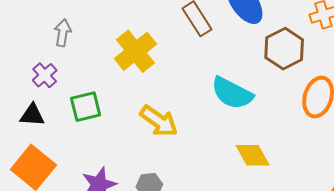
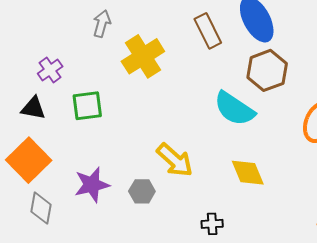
gray arrow: (63, 33) -> (102, 24), moved
brown hexagon: (284, 49) -> (267, 70), moved
yellow arrow: (159, 121) -> (175, 160), moved

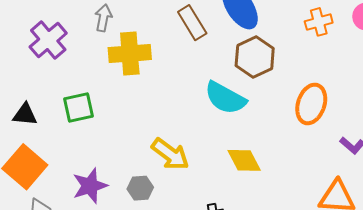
gray arrow: (102, 24) -> (103, 18), moved
yellow cross: (143, 56) -> (130, 54), turned 33
purple cross: (50, 70) -> (48, 40), moved, size x1.5

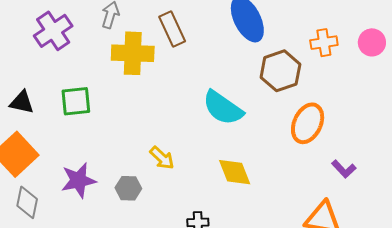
brown rectangle: (192, 23) -> (172, 29), moved
brown hexagon: (255, 57) -> (280, 71), moved
yellow arrow: (170, 154) -> (162, 158), size x0.7

